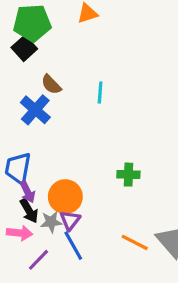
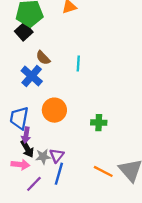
purple arrow: (27, 192) -> (26, 135), turned 35
orange circle: (65, 197) -> (54, 110), moved
blue line: (73, 246) -> (59, 174), turned 45

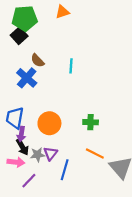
orange circle: (54, 110) -> (49, 123), moved
orange line: (103, 171) -> (95, 154), moved
blue line: (59, 174) -> (65, 170), moved

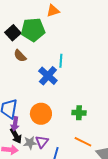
green pentagon: (25, 18) -> (33, 30), moved
brown semicircle: (38, 61) -> (20, 56), moved
blue cross: (27, 78) -> (48, 76), moved

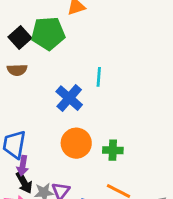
brown semicircle: (20, 56) -> (17, 70), moved, turned -48
cyan line: (61, 61) -> (99, 77), moved
orange circle: (41, 114) -> (76, 143), moved

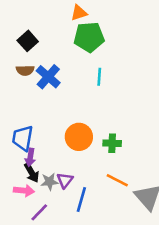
green pentagon: (48, 33) -> (89, 37), moved
blue cross: (69, 98) -> (48, 77), moved

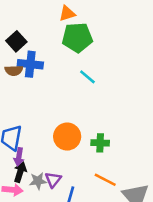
blue cross: (48, 77) -> (30, 64), moved, turned -35
cyan line: (99, 77) -> (87, 77), turned -54
black arrow: (32, 173) -> (20, 172), turned -132

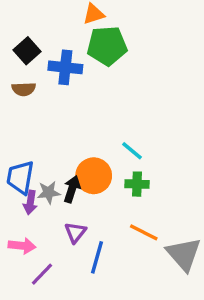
blue cross: (30, 64) -> (65, 67), moved
cyan line: (87, 77) -> (132, 151), moved
black arrow: (20, 172) -> (72, 189), moved
gray star: (38, 181) -> (49, 192), moved

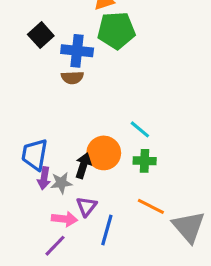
brown semicircle: (24, 89) -> (72, 78), moved
gray star: (49, 192) -> (61, 183), moved
pink arrow: (22, 246) -> (64, 219), moved

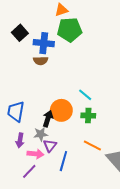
purple arrow: (44, 178) -> (20, 140), moved
gray star: (61, 183) -> (41, 134), moved

